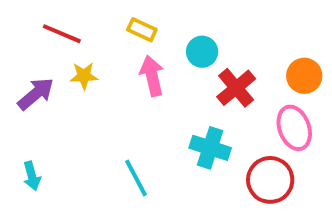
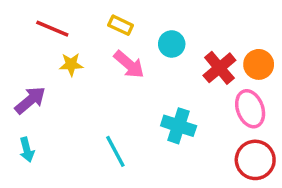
pink arrow: (152, 76) -> (129, 64), turned 144
red cross: (236, 88) -> (219, 68), moved
purple arrow: (36, 94) -> (30, 100), moved
red circle: (270, 180) -> (255, 160), moved

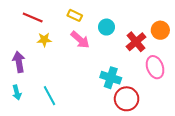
orange circle: (259, 64) -> (160, 30), moved
purple arrow: (30, 100) -> (19, 62), turned -60
cyan line: (115, 151) -> (50, 96), moved
red circle: (255, 160) -> (127, 99), moved

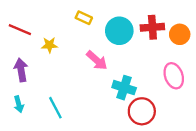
red line: (33, 18) -> (20, 30), moved
cyan circle: (106, 27) -> (119, 31), size x1.5
pink arrow: (80, 40) -> (97, 60), moved
red cross: (136, 42) -> (152, 27), moved, turned 36

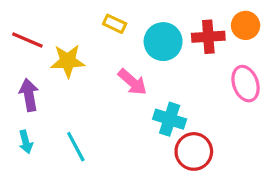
orange circle: (180, 34) -> (246, 25), moved
yellow star: (49, 45) -> (68, 61), size x1.5
pink ellipse: (174, 76) -> (246, 84), moved

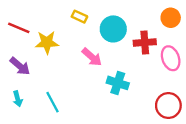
red cross: (208, 37) -> (145, 42), moved
purple arrow: (29, 95) -> (20, 66), turned 140
red circle: (194, 151) -> (168, 105), moved

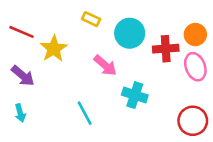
orange circle: (171, 18) -> (195, 35), moved
yellow star: (47, 42) -> (54, 49), turned -30
cyan line: (52, 102) -> (85, 113), moved

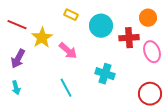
orange circle: (195, 35) -> (148, 18), moved
pink arrow: (105, 65) -> (68, 51), moved
purple arrow: (23, 76) -> (18, 59), turned 78

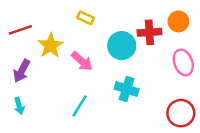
red line: (17, 25) -> (20, 30), turned -42
cyan circle: (101, 26) -> (122, 46), moved
red cross: (129, 38) -> (149, 32), moved
cyan line: (66, 88) -> (79, 106), turned 60

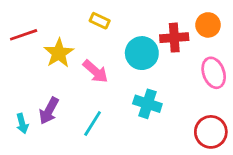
purple arrow: (22, 71) -> (49, 111), moved

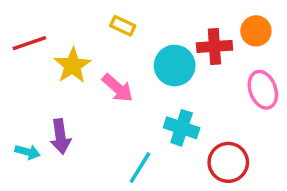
purple arrow: (49, 111) -> (60, 136), turned -36
cyan arrow: (22, 123) -> (28, 152), turned -60
cyan line: (93, 123) -> (140, 168), moved
red circle: (211, 132) -> (228, 162), moved

